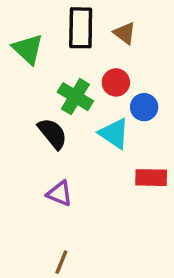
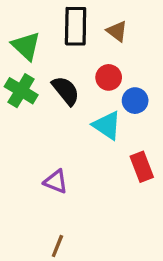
green cross: (75, 97) -> (21, 91), moved
black semicircle: (53, 134) -> (66, 91), moved
red rectangle: (151, 178) -> (142, 167), turned 68

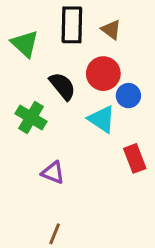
red circle: (109, 77) -> (103, 74), size x1.4
green cross: (21, 91) -> (31, 118), moved

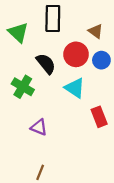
brown triangle: (111, 30) -> (96, 31), moved
blue circle: (128, 96) -> (101, 60), moved

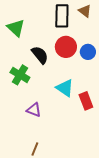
black rectangle: (53, 19) -> (62, 16), moved
brown triangle: (96, 31) -> (85, 11), moved
cyan triangle: (75, 88) -> (65, 88), moved

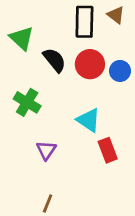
black semicircle: (40, 55) -> (54, 60), moved
red rectangle: (86, 101) -> (108, 150), moved
purple triangle: (34, 110) -> (46, 150), turned 42

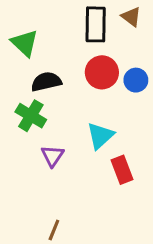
black semicircle: (54, 60) -> (46, 82), moved, turned -64
cyan triangle: (89, 120) -> (100, 136), turned 44
purple triangle: (46, 150) -> (52, 156), moved

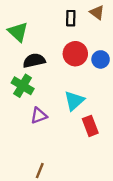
black rectangle: (96, 24) -> (71, 18), size x0.6
purple triangle: (52, 156) -> (39, 116), turned 36

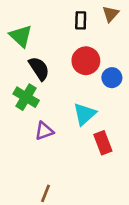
brown triangle: (97, 12) -> (111, 14), turned 35
blue circle: (101, 59) -> (112, 78), moved
black semicircle: (34, 61) -> (39, 69), turned 70

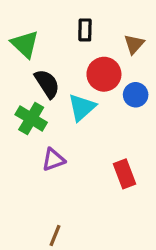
brown triangle: (111, 14) -> (134, 44), moved
black rectangle: (81, 20) -> (85, 30), moved
cyan triangle: (85, 114) -> (82, 107), moved

